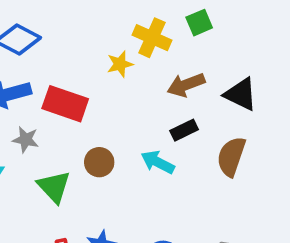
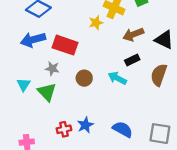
gray star: (26, 140) -> (52, 69), moved
green triangle: (54, 187) -> (47, 92), moved

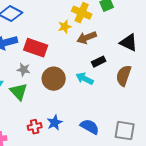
brown arrow: (133, 34) -> (87, 38), moved
brown circle: (84, 78) -> (54, 79), size x1.5

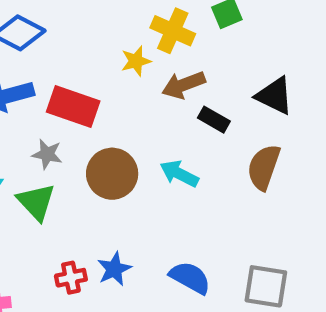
black rectangle: (99, 62) -> (214, 120), moved, turned 56

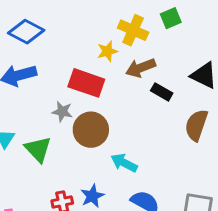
red rectangle: (73, 107) -> (86, 83), moved
gray star: (47, 154) -> (62, 112), moved
cyan arrow: (179, 174) -> (124, 163), moved

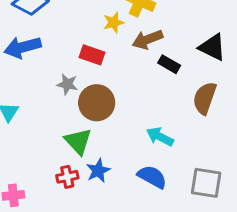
red rectangle: (86, 83) -> (92, 55), size x0.7
green triangle: (38, 149) -> (78, 141), moved
cyan arrow: (124, 163) -> (160, 137), moved

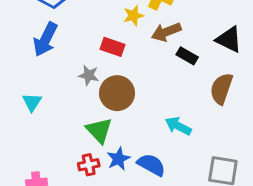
blue arrow: (23, 47) -> (45, 39), turned -48
blue semicircle: (152, 177) -> (151, 165), moved

